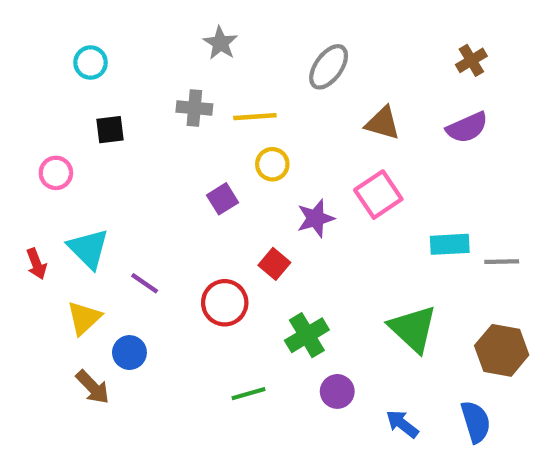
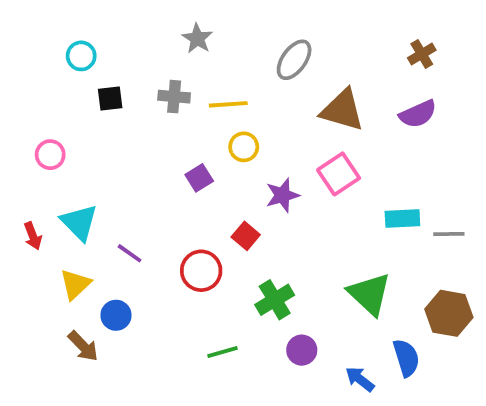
brown triangle: (383, 123) -> (342, 110), size x1.4
black square: (110, 130) -> (110, 98), moved
blue semicircle: (476, 422) -> (406, 358), moved

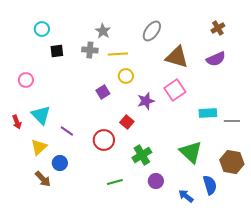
gray star: (197, 38) -> (103, 31), moved

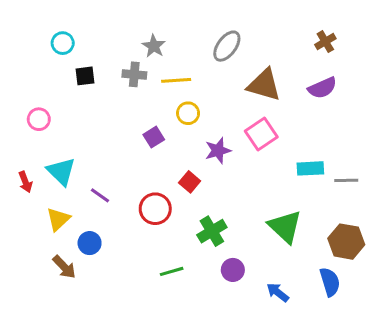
blue semicircle: (210, 185) -> (330, 282), moved

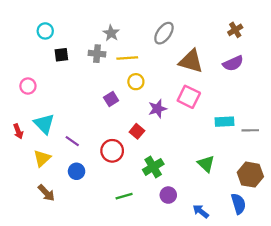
pink square: (261, 134) -> (189, 97), turned -30
green triangle: (285, 227) -> (206, 164), size x0.7
blue circle: (90, 243) -> (77, 171), moved

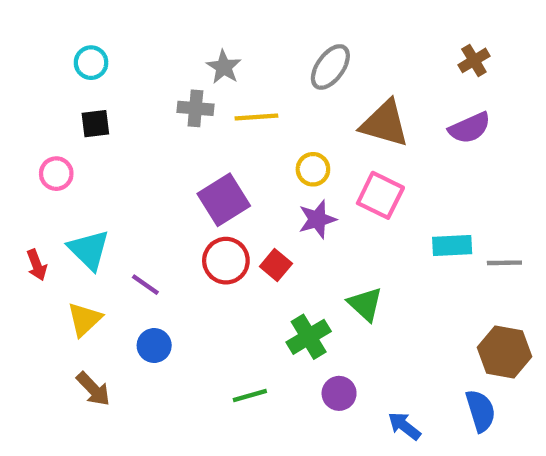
black square: (61, 55) -> (95, 124), moved
yellow circle: (136, 82) -> (313, 169), moved
purple square: (111, 99) -> (224, 200), size x1.6
red circle: (112, 151) -> (226, 261), moved
green triangle: (206, 164) -> (365, 304), moved

